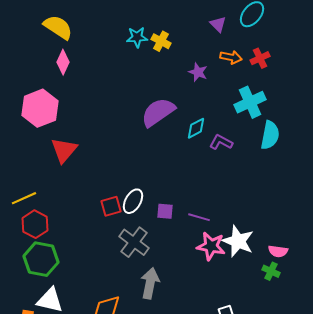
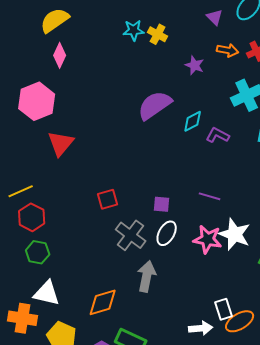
yellow semicircle: (58, 27) -> (55, 20), turned -68
white ellipse: (133, 201) -> (167, 233), moved
purple line: (199, 217) -> (210, 196), moved
green hexagon: (41, 259) -> (38, 252), size x0.7

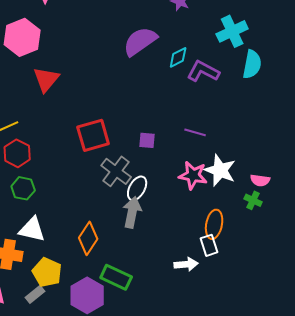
purple L-shape: (218, 135) -> (203, 71), size x1.4
red square: (108, 199) -> (93, 135), size x1.6
white ellipse: (167, 233) -> (137, 188), moved
orange diamond: (103, 302) -> (88, 238), turned -40
orange ellipse: (240, 321) -> (214, 224), moved, turned -48

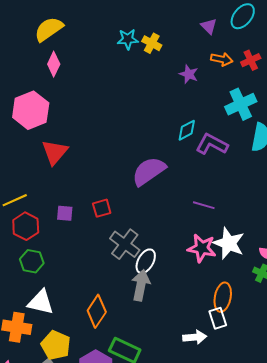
purple semicircle: (140, 41) -> (149, 171), moved
red square: (93, 135) -> (102, 208), size x0.6
purple square: (147, 140) -> (65, 213), moved

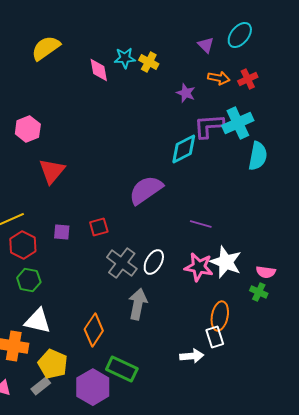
pink diamond: (54, 64) -> (99, 70), moved, turned -35
pink hexagon: (31, 110) -> (28, 129), size x0.7
cyan diamond: (187, 130) -> (184, 149), size x1.4
purple L-shape: (212, 144) -> (209, 126), moved, turned -32
white ellipse: (146, 261) -> (154, 262), moved

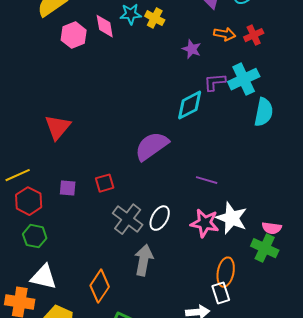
purple L-shape: (209, 126) -> (215, 82), size x0.7
pink hexagon: (28, 129) -> (74, 35), moved
green cross: (259, 292) -> (265, 248), size x1.5

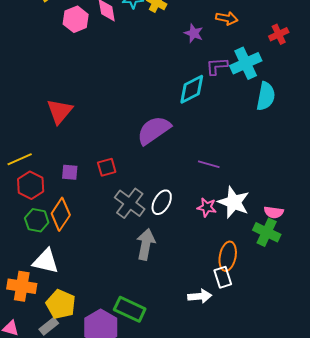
red cross: (254, 35) -> (279, 34), moved
pink star: (205, 223) -> (207, 207), size x0.7
orange diamond: (100, 286) -> (61, 214), moved

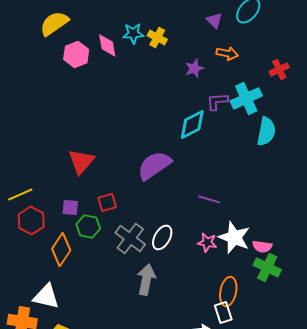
purple star: (194, 33) -> (194, 68), turned 30
red triangle: (60, 111) -> (81, 161), moved
pink semicircle: (274, 212) -> (262, 246), moved
green hexagon: (37, 220) -> (88, 226), moved

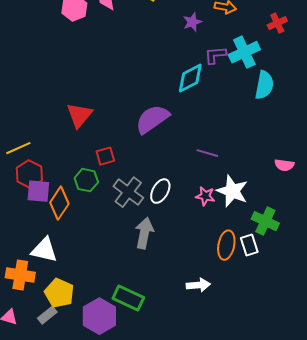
purple square: (70, 207) -> (38, 191), moved, size x1.4
pink semicircle: (262, 246) -> (284, 165), moved
white rectangle: (223, 312) -> (249, 245), moved

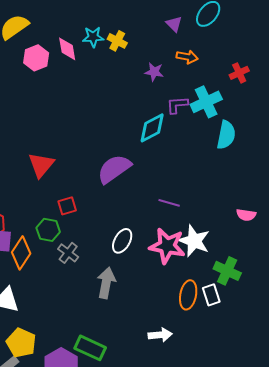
purple star: (192, 22) -> (154, 72), turned 30
gray cross: (128, 192) -> (68, 253), moved, size x0.7
pink star: (205, 196) -> (167, 246), size x1.8

